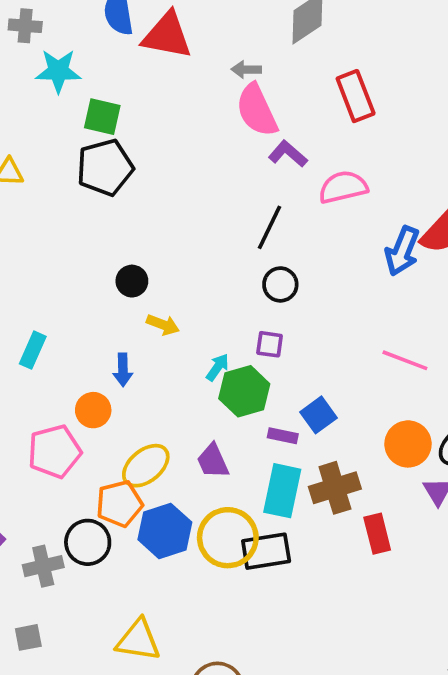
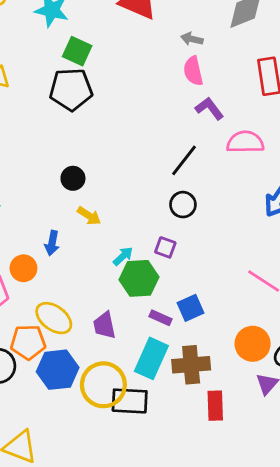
pink semicircle: (257, 110) -> (193, 71), size x0.7
yellow ellipse: (146, 466) -> (54, 318), turned 63

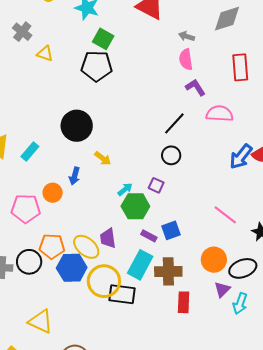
black circle: (73, 178) -> (77, 126), moved, size x1.8
yellow ellipse: (54, 318) -> (86, 247), moved

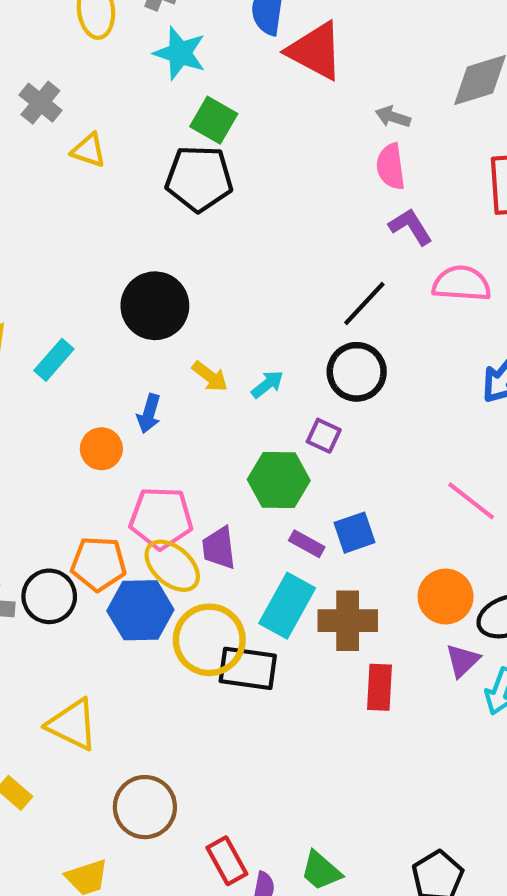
black circle: (171, 155) -> (357, 372), size x1.4
cyan arrow: (125, 189) -> (267, 384), moved
pink pentagon: (26, 209) -> (161, 518), moved

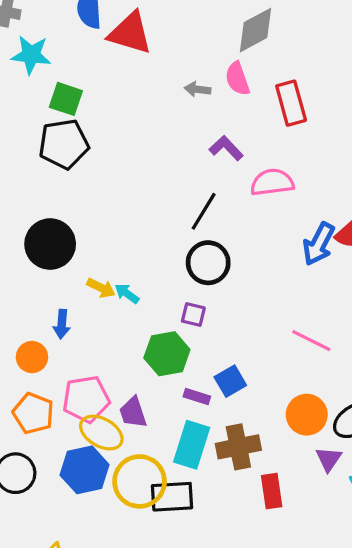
gray arrow: (393, 117) -> (197, 89), moved
pink semicircle: (391, 167) -> (237, 79), moved
cyan arrow: (267, 384) -> (127, 294), moved, turned -95
orange pentagon: (99, 564) -> (33, 413), moved, turned 30

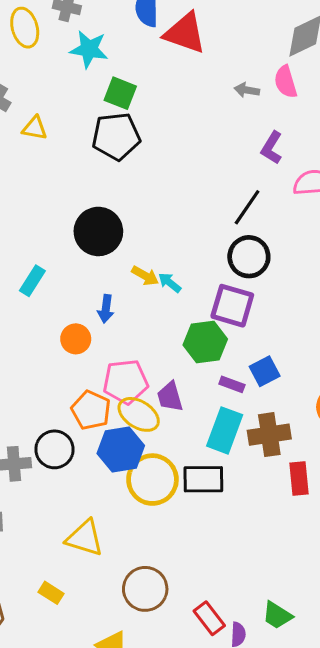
purple L-shape: (226, 148) -> (272, 148), turned -108
purple square: (193, 315) -> (232, 306), size x1.8
orange pentagon: (33, 413) -> (91, 410), moved
yellow circle: (140, 481) -> (152, 480), moved

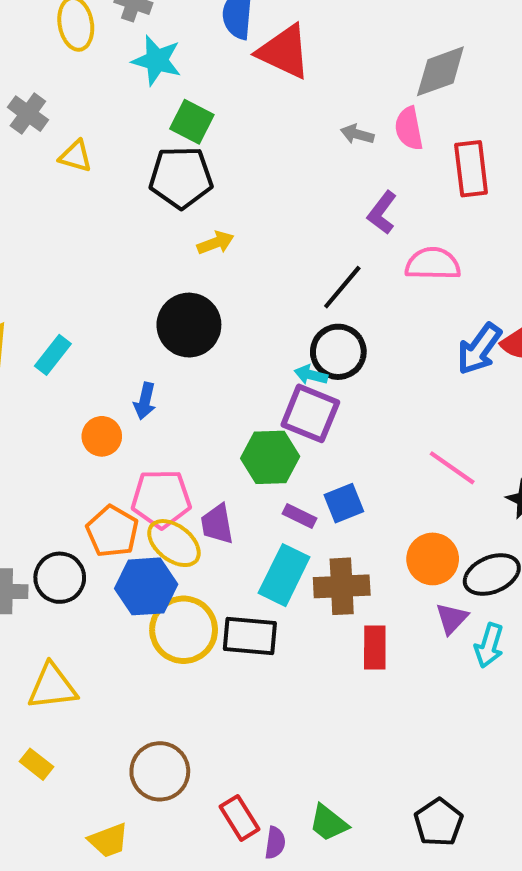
black circle: (98, 231) -> (189, 325), moved
yellow arrow: (145, 276) -> (215, 243), moved, turned -56
cyan arrow: (170, 283) -> (311, 375), moved, turned -30
yellow triangle: (85, 538) -> (52, 687), moved, turned -30

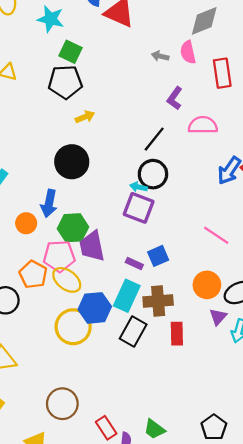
blue arrow: (145, 401) -> (49, 203), size x1.4
green hexagon: (270, 457) -> (73, 228), moved
purple trapezoid: (217, 524) -> (92, 246), moved, size x1.4
blue hexagon: (146, 586) -> (95, 308), moved
black rectangle: (250, 636) -> (133, 332), moved, turned -64

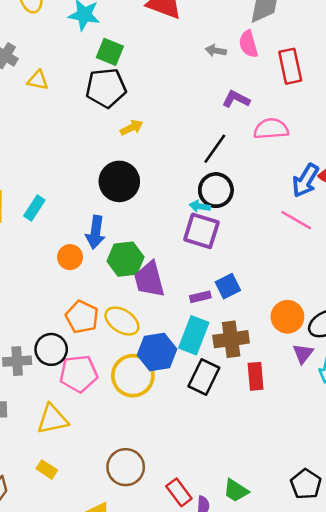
purple L-shape: (175, 98) -> (236, 99), turned 85
pink line: (216, 235) -> (296, 220), moved
pink pentagon: (59, 256) -> (79, 374), moved
purple rectangle: (134, 263) -> (200, 297), turned -35

